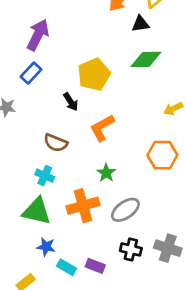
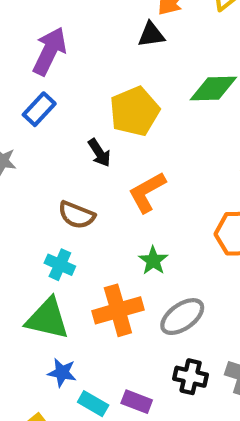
black triangle: (140, 24) -> (151, 35), moved

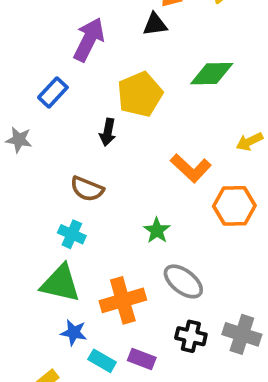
purple arrow: (50, 51) -> (89, 40), moved
black arrow: (99, 153) -> (108, 132), turned 44
orange L-shape: (147, 192) -> (191, 168), moved, turned -108
orange cross: (118, 310) -> (123, 300), moved
gray ellipse: (182, 317) -> (183, 281), turned 72

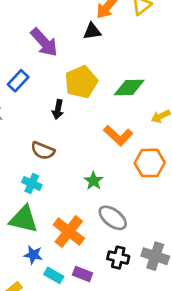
purple arrow: (89, 40) -> (44, 42), turned 112
green diamond: (212, 74) -> (129, 88), moved
orange cross: (123, 300) -> (69, 231), turned -36

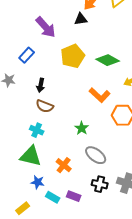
green diamond: (129, 88) -> (108, 60), turned 30
black arrow: (58, 109) -> (41, 85), moved
orange cross: (69, 231) -> (64, 165), size x0.7

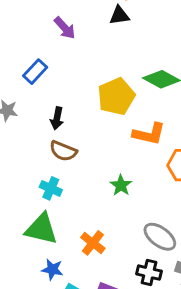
purple arrow: (46, 27) -> (65, 28), size x0.7
yellow pentagon: (73, 56) -> (116, 96), moved
orange L-shape: (100, 95) -> (149, 134), turned -30
gray ellipse: (96, 155) -> (160, 237), moved

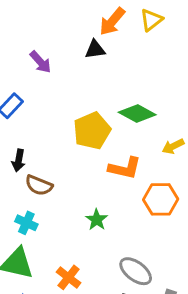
black arrow: (57, 118) -> (19, 160), moved

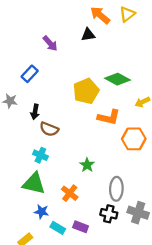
orange arrow: (112, 21) -> (100, 15), turned 90
green star: (97, 220) -> (87, 165), moved
gray ellipse: (136, 271) -> (116, 189), turned 55

